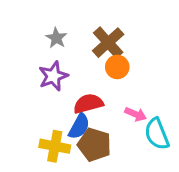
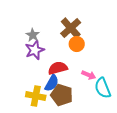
gray star: (56, 38) -> (33, 35), moved

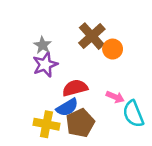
orange circle: (77, 44) -> (113, 49), moved
blue semicircle: (52, 83) -> (67, 107), turned 30
brown pentagon: (62, 95) -> (80, 123), turned 30

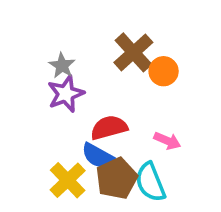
blue semicircle: (67, 107) -> (98, 156), turned 60
cyan semicircle: (133, 114) -> (150, 182), moved
yellow cross: (46, 124) -> (68, 180), turned 35

